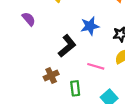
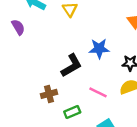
purple semicircle: (29, 19) -> (18, 27), moved
green rectangle: (75, 88) -> (72, 112), turned 64

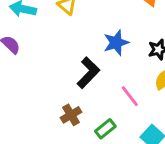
pink line: (98, 92) -> (130, 96), turned 42

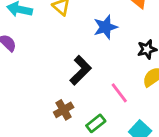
blue star: (116, 43) -> (105, 27), moved

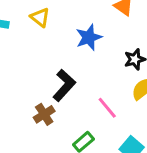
brown cross: (64, 110) -> (44, 114), moved

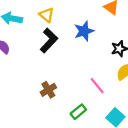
black L-shape: (64, 85) -> (49, 40), moved

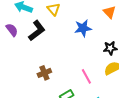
black L-shape: (49, 40) -> (37, 31), moved

